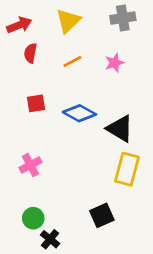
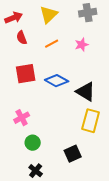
red semicircle: (30, 53) -> (22, 38), turned -32
red square: (36, 103) -> (26, 74), size x1.5
green circle: (33, 218) -> (33, 143), moved

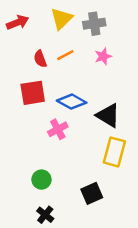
gray cross: (88, 13) -> (94, 24), moved
red semicircle: (22, 38) -> (40, 59), moved
pink cross: (22, 118) -> (58, 129), moved

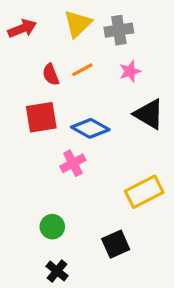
black triangle: (108, 115) -> (149, 114), moved
yellow rectangle: (114, 152) -> (144, 192), turned 48

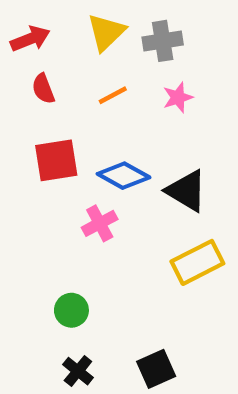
red semicircle: (51, 74) -> (43, 89), moved
black triangle: (149, 114) -> (187, 191), moved
black square: (116, 244) -> (156, 369), moved

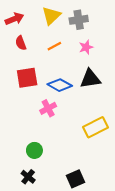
black triangle: (187, 191) -> (90, 79), moved, turned -40
black cross: (78, 371) -> (28, 177), moved

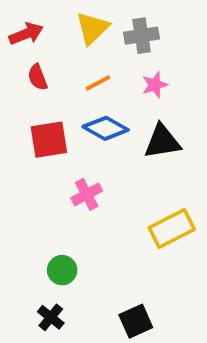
blue diamond: (60, 85) -> (106, 128), moved

